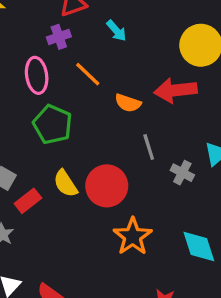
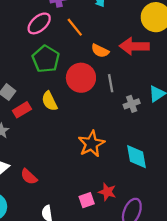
pink ellipse: (37, 75) -> (39, 23), turned 50
gray cross: (182, 173) -> (132, 104), turned 35
red circle: (107, 186) -> (81, 78), moved

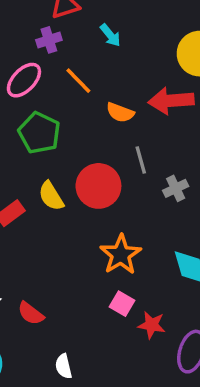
red circle: (81, 78) -> (98, 186), moved
pink square: (87, 200) -> (122, 304), moved, turned -35

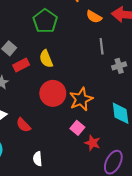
red circle: (98, 186) -> (53, 93), moved

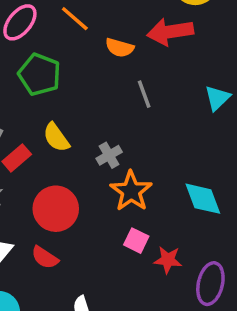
gray cross: (119, 66) -> (109, 155), moved
red circle: (53, 93) -> (56, 209), moved

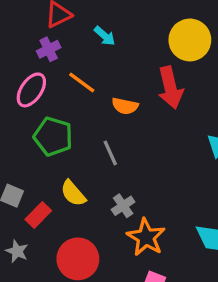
red arrow: (170, 32) -> (170, 88), turned -90
gray line: (144, 94) -> (110, 153), moved

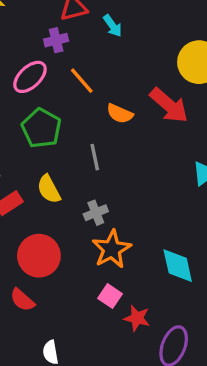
cyan arrow: (105, 36) -> (113, 26), moved
red arrow: (170, 88) -> (169, 105), turned -48

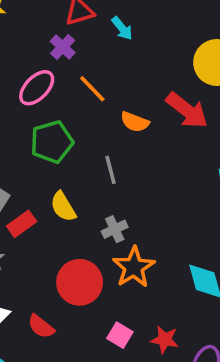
purple cross: (56, 40) -> (63, 47), turned -30
green pentagon: (41, 128) -> (52, 142), turned 30
red circle: (39, 256) -> (80, 282), moved
pink square: (110, 296) -> (120, 335), moved

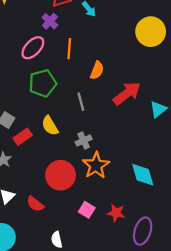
orange line: (92, 89) -> (69, 49), turned 48
red arrow: (187, 110) -> (127, 93), moved, turned -76
orange semicircle: (135, 122) -> (97, 70), turned -90

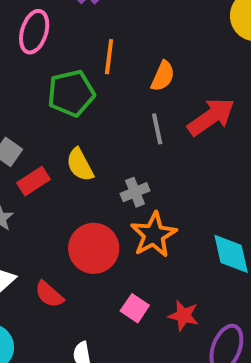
pink ellipse: (33, 48) -> (34, 32), moved, turned -30
orange line: (69, 49) -> (109, 57), moved
gray line: (81, 102) -> (157, 129), moved

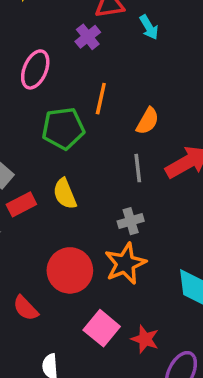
gray cross: (135, 192) -> (131, 221), moved
pink square: (135, 308) -> (102, 328), size x1.4

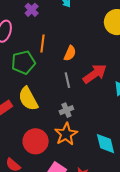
yellow semicircle: (65, 194) -> (28, 99), size x1.4

